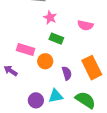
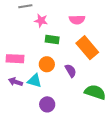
pink rectangle: (26, 50) -> (15, 59), moved
orange rectangle: (92, 68) -> (87, 48), moved
cyan triangle: (56, 96) -> (35, 81), moved, turned 42

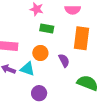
orange rectangle: (87, 48) -> (82, 38), turned 45

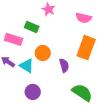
green rectangle: (47, 29) -> (32, 27), moved

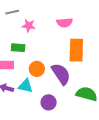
purple semicircle: (64, 65) -> (61, 74), size x1.6
purple circle: (33, 92) -> (49, 102), moved

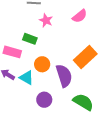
pink semicircle: (65, 23) -> (80, 16), moved, turned -49
orange rectangle: (76, 50) -> (85, 57), turned 30

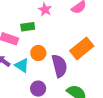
green rectangle: (30, 39) -> (28, 27), turned -32

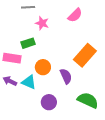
purple semicircle: (59, 66) -> (66, 76), size x0.7

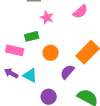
orange circle: (43, 67) -> (51, 53), moved
purple semicircle: (66, 76) -> (67, 72), turned -119

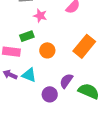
purple semicircle: (67, 72) -> (66, 81), moved

